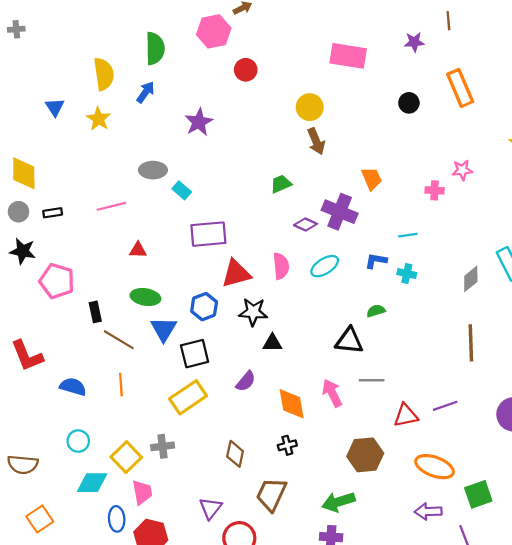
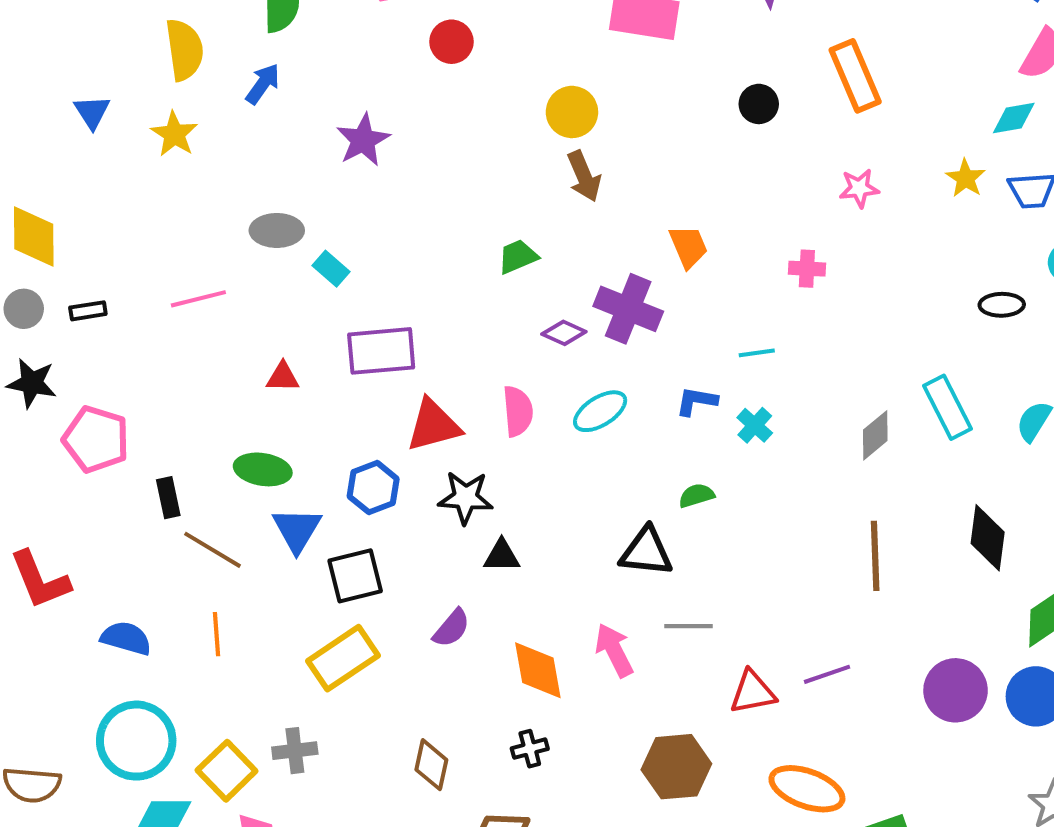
pink star: (462, 170) -> (859, 188), moved
red triangle: (138, 250) -> (283, 377), moved
cyan cross: (407, 274) -> (755, 425), turned 30
cyan circle: (78, 441) -> (136, 741), size x1.8

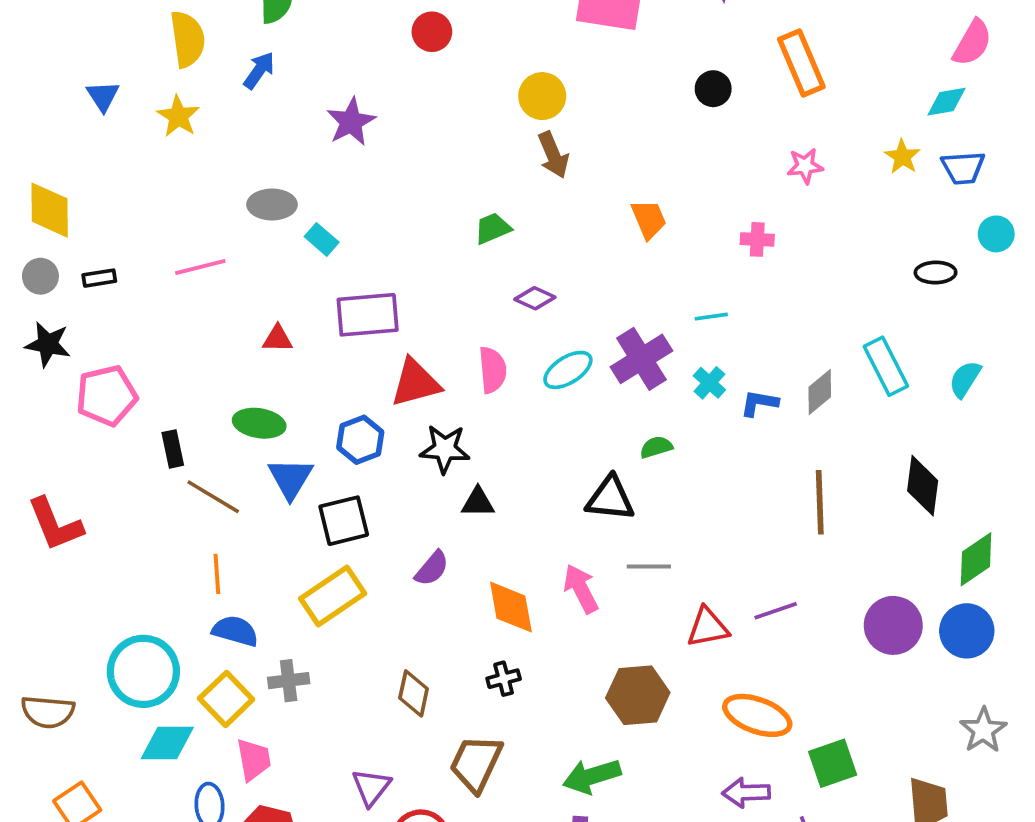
purple cross: (628, 309) -> (641, 359), moved, turned 36
blue L-shape: (696, 401) -> (759, 403), moved
pink pentagon: (96, 439) -> (107, 396), turned -30
blue semicircle: (126, 638) -> (235, 631), moved

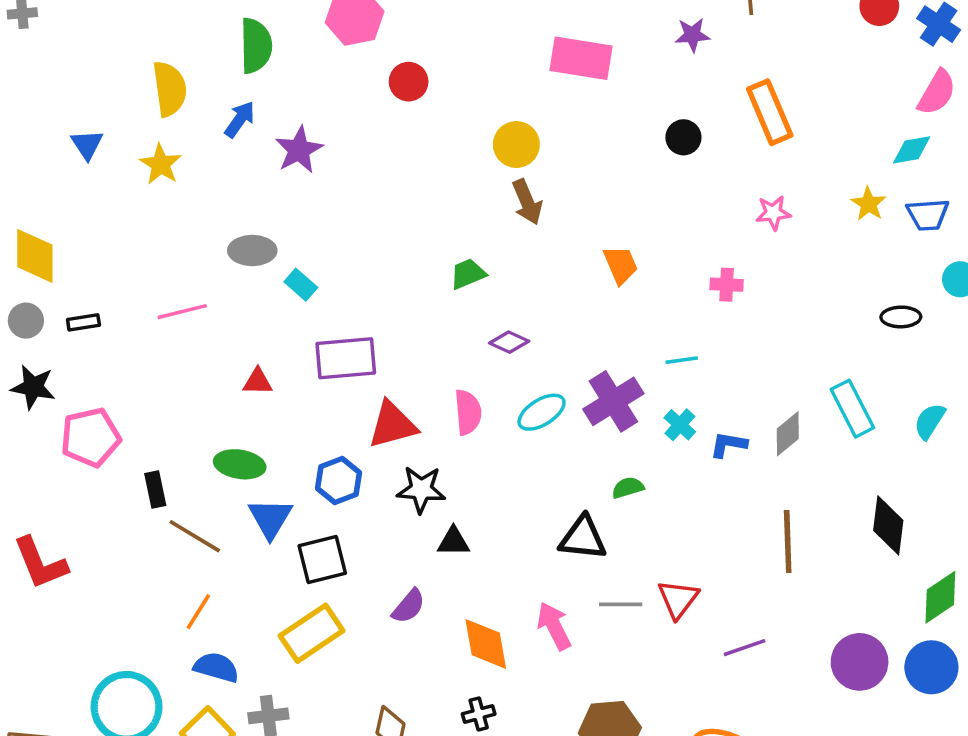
purple star: (351, 122) -> (299, 150), moved
orange line: (217, 574) -> (198, 612), turned 36
red triangle: (708, 627) -> (678, 599), moved, turned -42

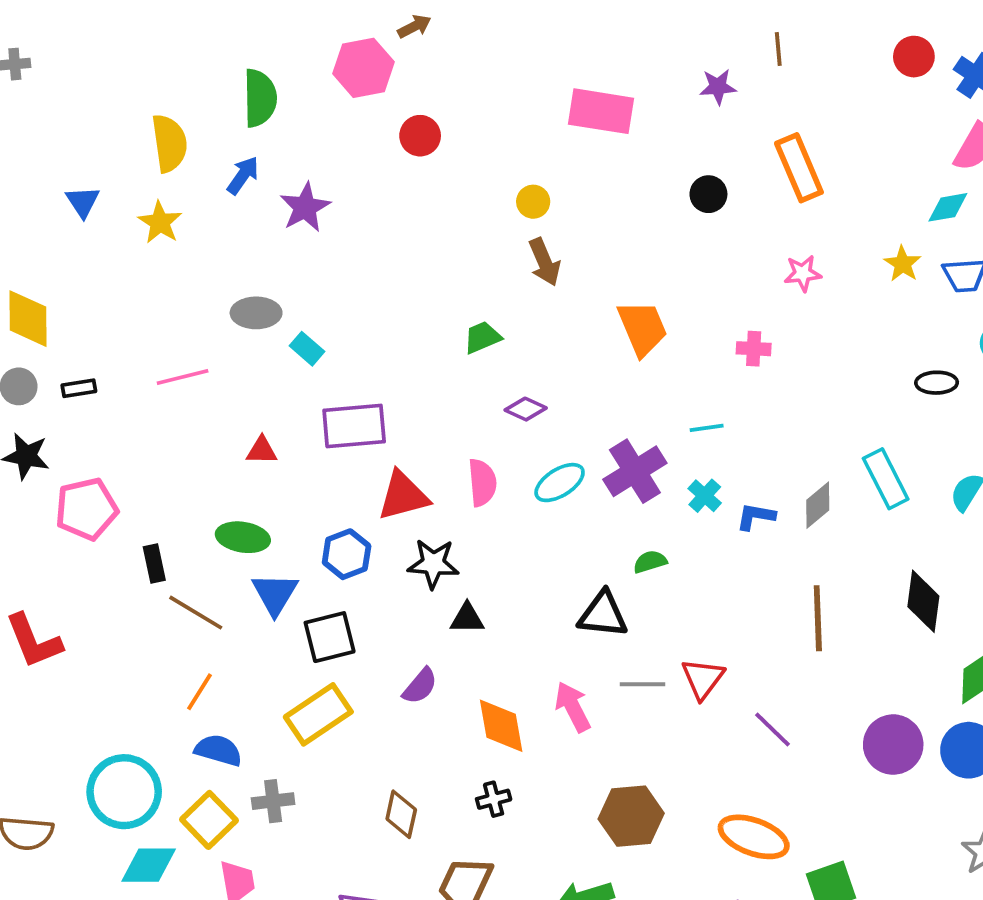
yellow circle: (516, 145) -> (533, 202), size x0.7
orange trapezoid: (621, 265) -> (642, 328), size x1.4
purple line: (745, 648) -> (773, 729), turned 63

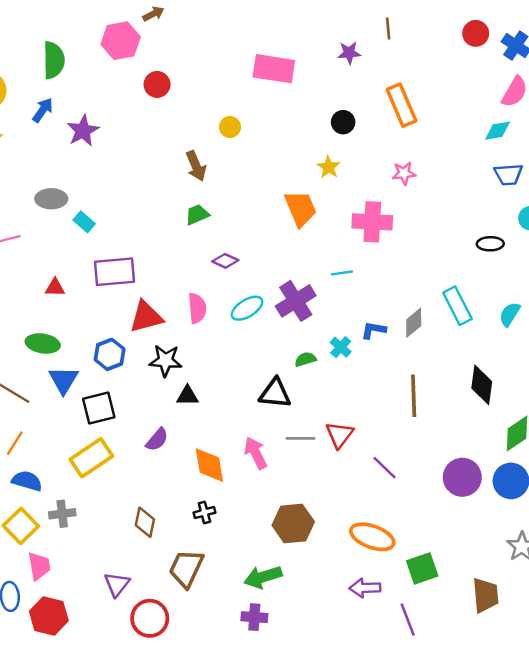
brown arrow: (544, 262) -> (196, 166), moved
yellow star: (903, 264) -> (329, 167), moved
pink cross: (754, 349) -> (372, 222), size x1.8
cyan cross: (705, 496) -> (341, 347), moved

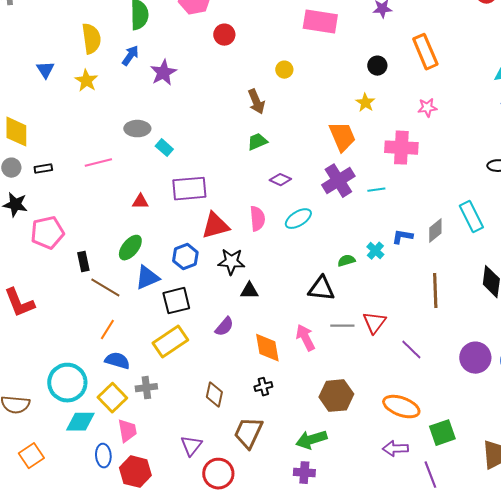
purple cross: (296, 301) -> (338, 181), moved
green ellipse: (43, 343) -> (130, 248), turned -60
blue triangle: (63, 380) -> (147, 278), turned 36

